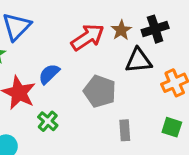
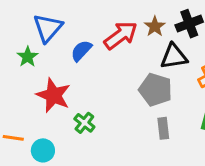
blue semicircle: (49, 74) -> (81, 51), moved
gray pentagon: (100, 91) -> (156, 90), moved

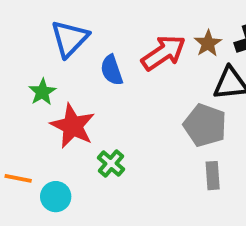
blue semicircle: (81, 51) -> (112, 70), turned -65
green star: (28, 57) -> (42, 92), moved

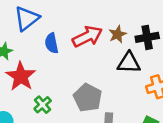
gray pentagon: (205, 125) -> (88, 98), moved

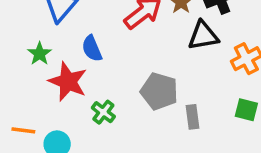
blue semicircle: (52, 43) -> (92, 48), moved

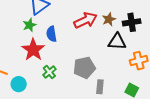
green star: (40, 54) -> (29, 25), moved
gray pentagon: (159, 91) -> (84, 68), turned 30

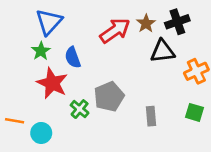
gray pentagon: (84, 68) -> (109, 97), moved

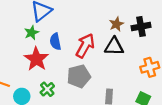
red arrow: (115, 31) -> (85, 46), moved, turned -35
black triangle: (163, 51) -> (114, 46), moved
green cross: (80, 109) -> (47, 89), moved

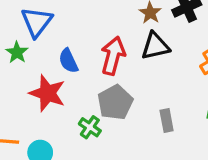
green star: (31, 33) -> (17, 52), moved
green cross: (47, 89) -> (90, 127), moved

